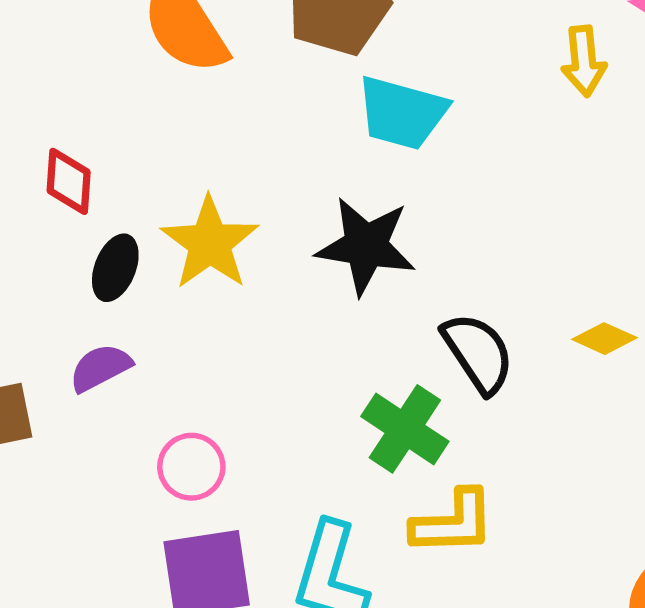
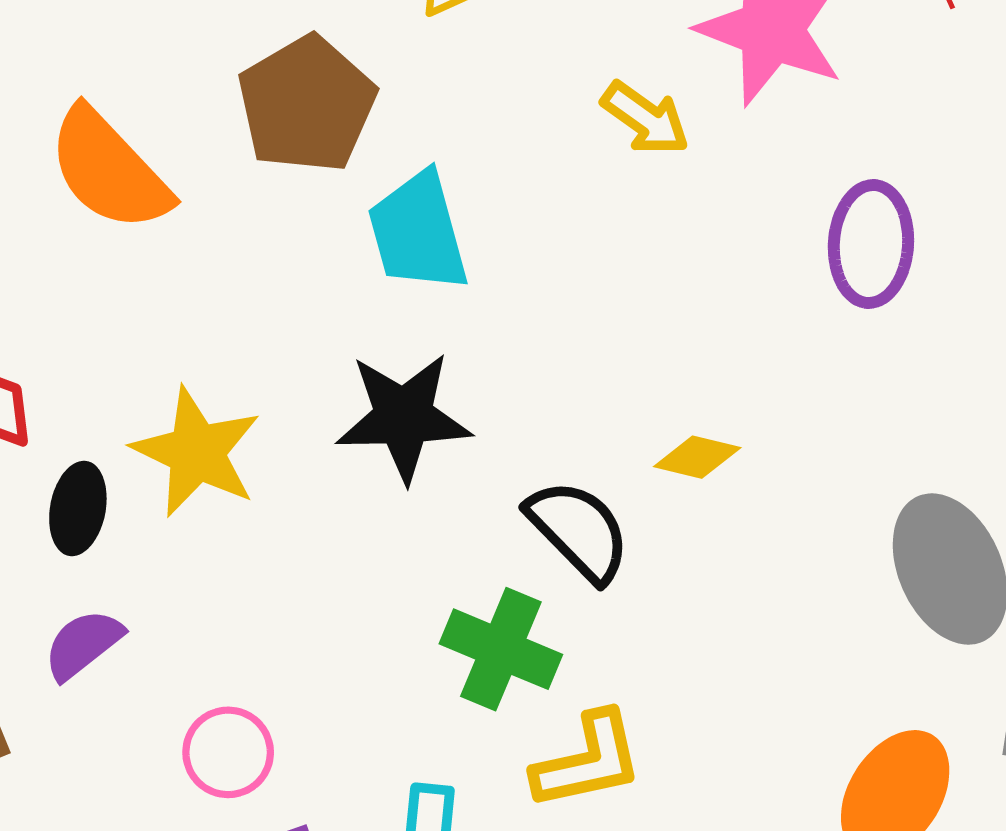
yellow arrow: (584, 61) -> (645, 118), turned -38
cyan trapezoid: (402, 113) -> (418, 232), turned 70
yellow diamond: (604, 339) -> (697, 457), moved

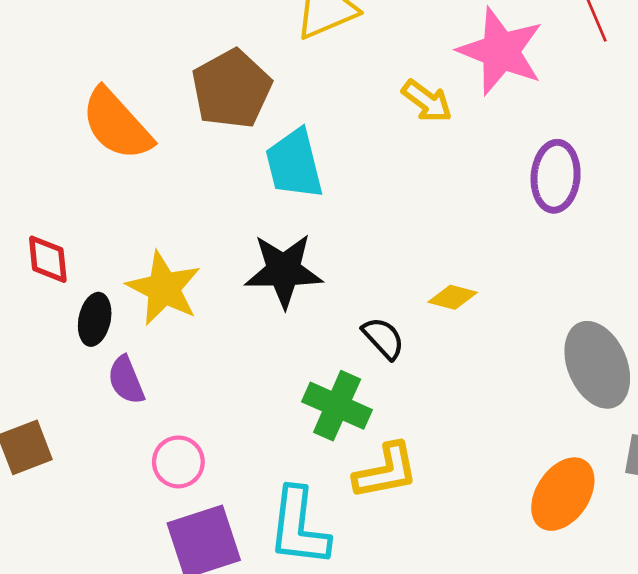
black semicircle: (579, 531) -> (383, 338), size x0.7
purple semicircle: (83, 644) -> (126, 380), moved, turned -75

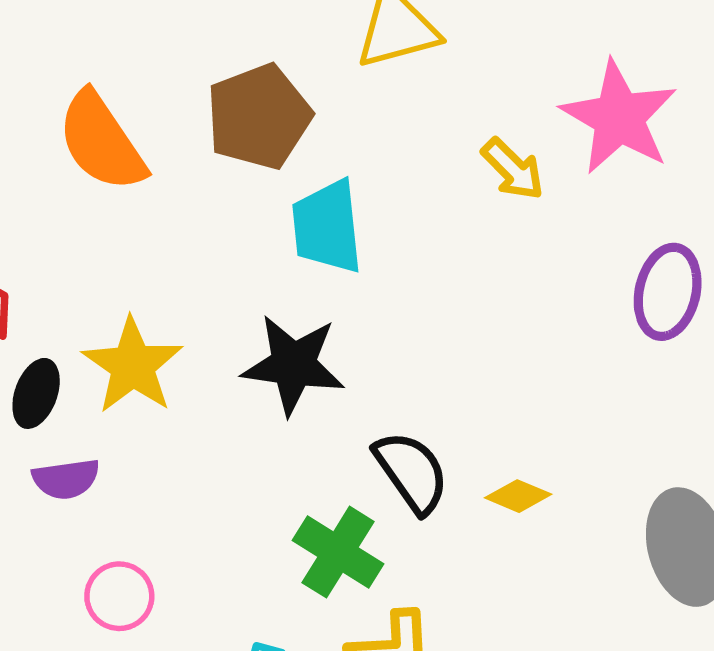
yellow diamond: (453, 297) -> (518, 496), moved
black semicircle: (383, 338) -> (411, 472), size x1.4
purple semicircle: (126, 380) -> (66, 479), turned -84

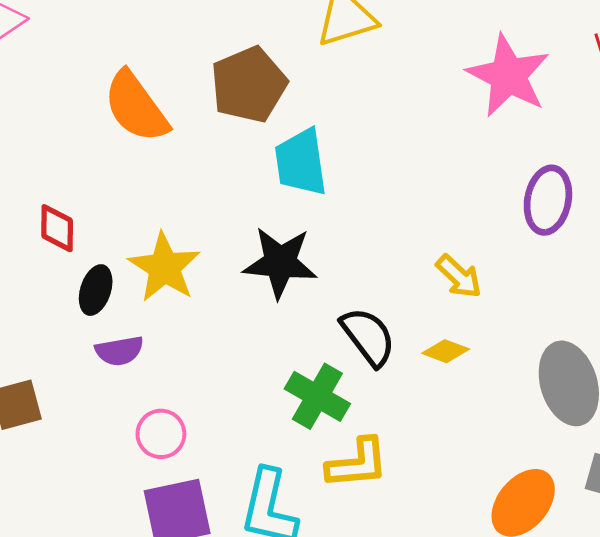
yellow arrow: (513, 169) -> (459, 276), moved

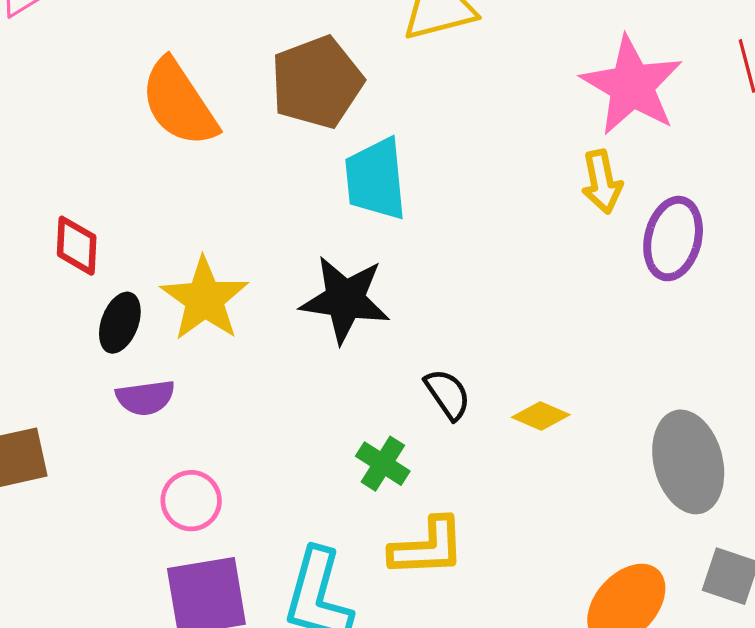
yellow arrow: (459, 276) -> (602, 182), moved, turned 33
black semicircle: (368, 337) -> (448, 394), size x0.7
green cross: (317, 396) -> (383, 464), size x0.7

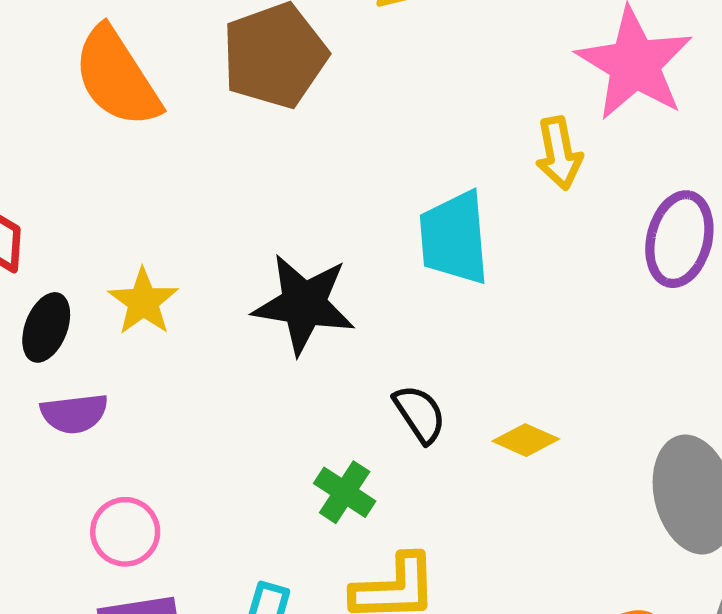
cyan trapezoid: (376, 179) -> (454, 238), moved
yellow arrow: (602, 182) -> (559, 153), moved
yellow star: (204, 299) -> (143, 302), size x0.7

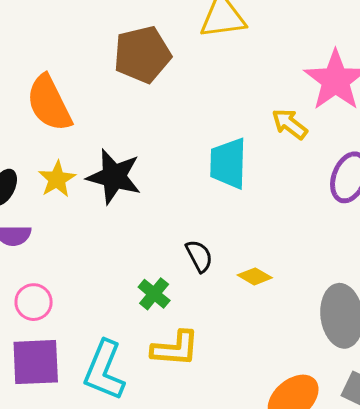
orange semicircle: (117, 77) -> (49, 103), moved
yellow arrow: (559, 153) -> (290, 124), turned 132
black star: (304, 304) -> (114, 177), moved

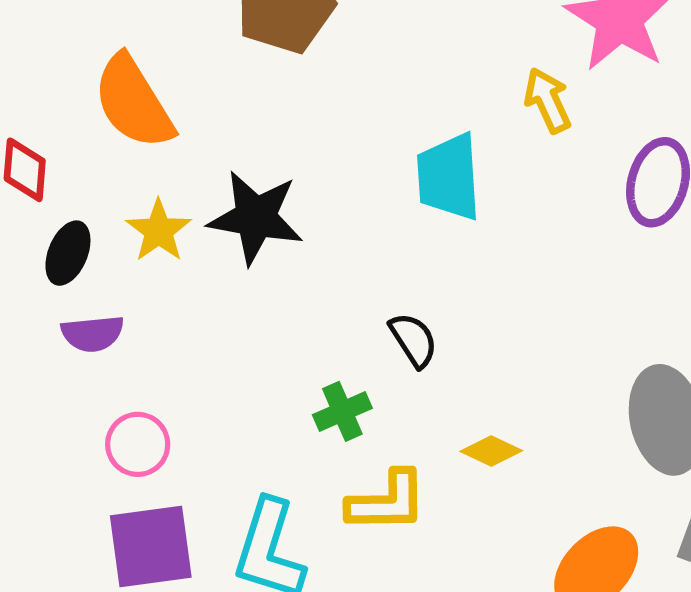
yellow arrow: (290, 124) -> (548, 100), turned 33
yellow diamond: (255, 276) -> (491, 451), moved
green cross: (154, 294) -> (342, 411), turned 32

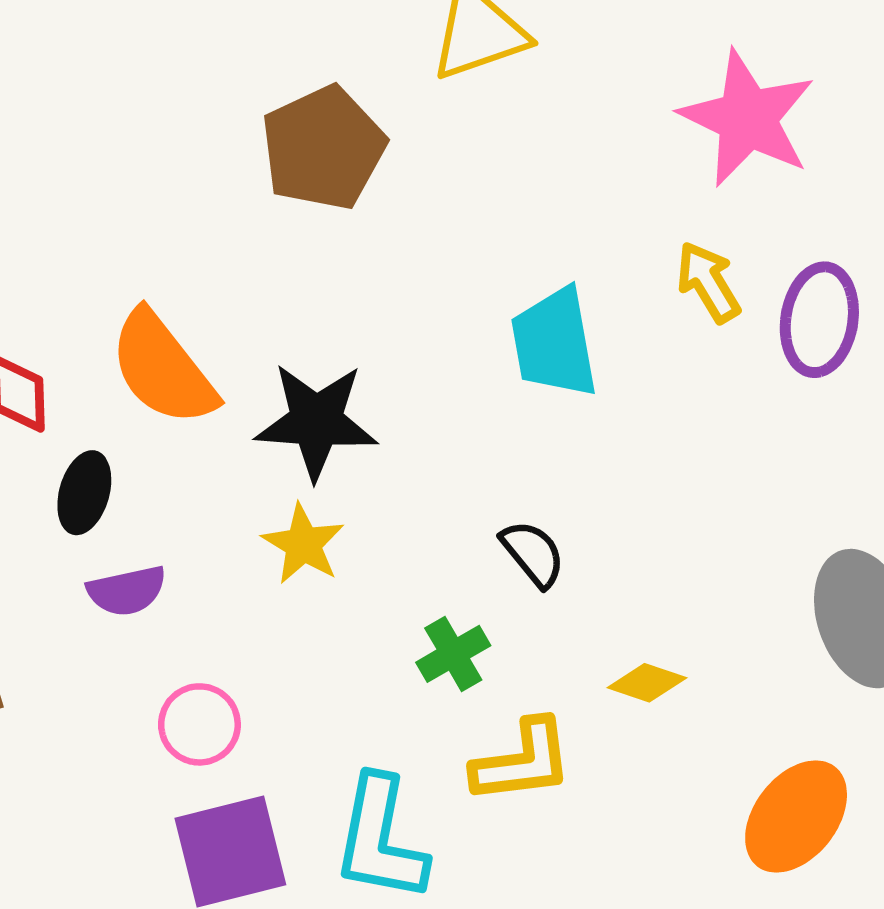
yellow arrow: (548, 100) -> (708, 282), moved
orange semicircle: (133, 102) -> (163, 368), moved
yellow star: (159, 231) -> (303, 544), moved

